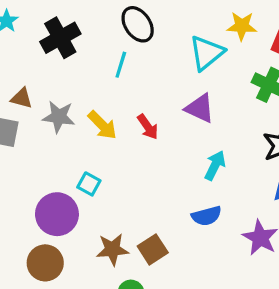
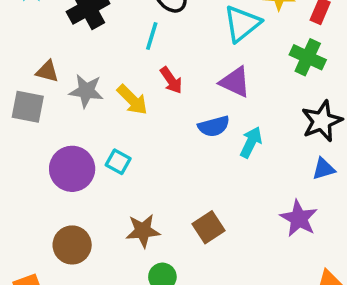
red arrow: (148, 127) -> (171, 80), moved
purple circle: (57, 214) -> (72, 169), moved
blue semicircle: (207, 216) -> (214, 126), moved
brown square: (153, 249) -> (208, 227), moved

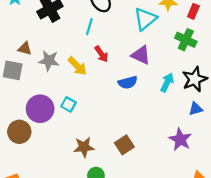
cyan arrow: (251, 142) -> (167, 82), moved
brown circle: (72, 245) -> (19, 132), moved

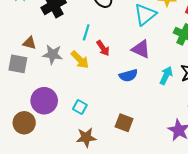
cyan line: (89, 27) -> (86, 32), moved
cyan square: (69, 104) -> (80, 107), moved
brown square: (124, 145) -> (124, 123), moved, turned -36

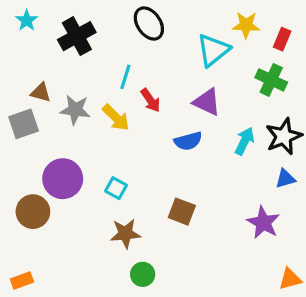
gray square: (18, 64) -> (24, 124), turned -30

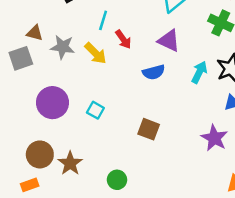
brown circle: (33, 212) -> (40, 154), moved
brown star: (125, 234) -> (70, 163), moved, turned -30
orange rectangle: (22, 281) -> (30, 185), moved

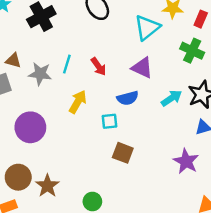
cyan line: (103, 20) -> (67, 64), moved
yellow arrow: (95, 53) -> (78, 102), moved, turned -105
cyan arrow: (199, 72) -> (171, 98), turned 30
cyan square: (95, 110) -> (109, 121), moved, turned -35

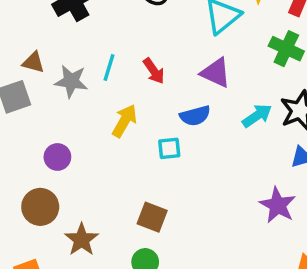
purple circle: (30, 127) -> (57, 157), size x0.6
brown square: (123, 153) -> (152, 217), moved
brown circle: (18, 177) -> (40, 207), moved

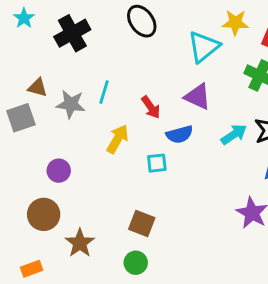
red arrow: (154, 71) -> (151, 107), moved

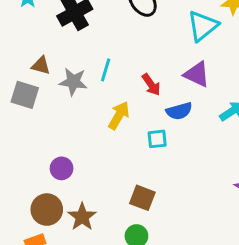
gray square: (21, 118) -> (25, 95), turned 36
purple circle: (59, 171) -> (62, 168), moved
brown circle: (44, 214) -> (47, 210), moved

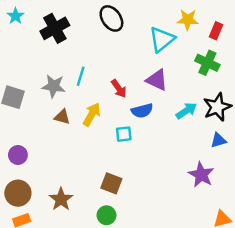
brown triangle: (41, 65) -> (62, 117), moved
purple circle: (62, 168) -> (18, 155), moved
brown circle: (47, 210) -> (18, 193), moved

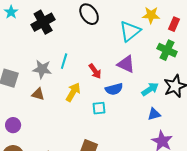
brown triangle: (62, 117) -> (38, 94), moved
blue triangle: (218, 140) -> (154, 114), moved

